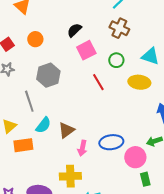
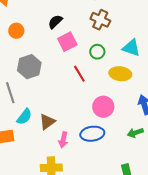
pink circle: (135, 157) -> (103, 107), moved

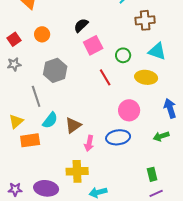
brown cross: (100, 20) -> (145, 20), moved, turned -30

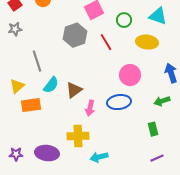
gray hexagon: (55, 70) -> (75, 35), moved
green rectangle: (152, 174) -> (153, 129), moved

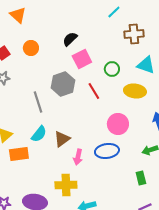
gray line: (37, 61) -> (38, 102), moved

